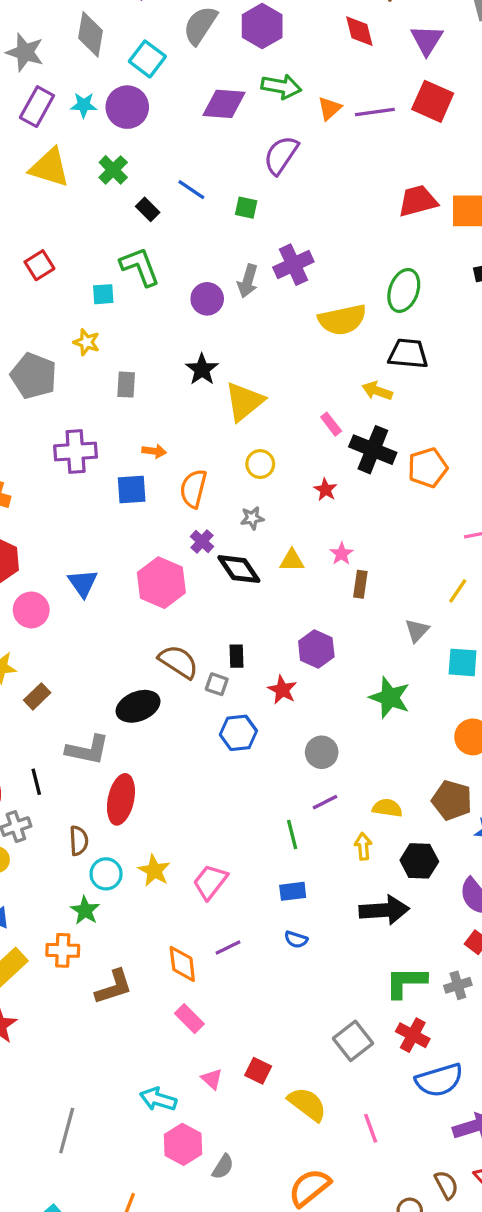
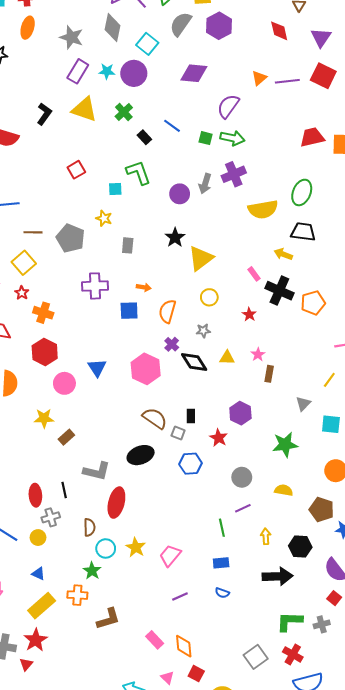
green arrow: (281, 87) -> (232, 138), moved
green star: (390, 697) -> (285, 445), turned -30
black ellipse: (138, 706) -> (141, 455), moved
yellow semicircle: (387, 808) -> (284, 490), moved
orange diamond: (182, 964) -> (184, 646), moved

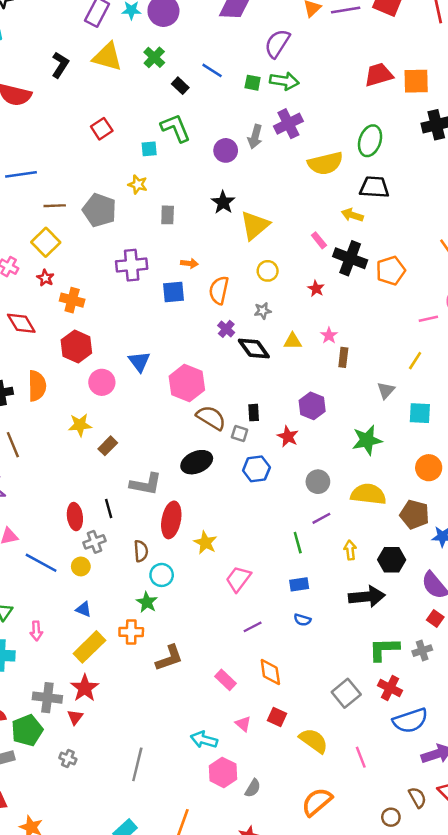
pink hexagon: (146, 369) -> (187, 383), moved
yellow semicircle: (284, 490) -> (368, 494), size x1.6
yellow star: (136, 547) -> (205, 543), moved
orange diamond: (184, 646) -> (270, 672), moved

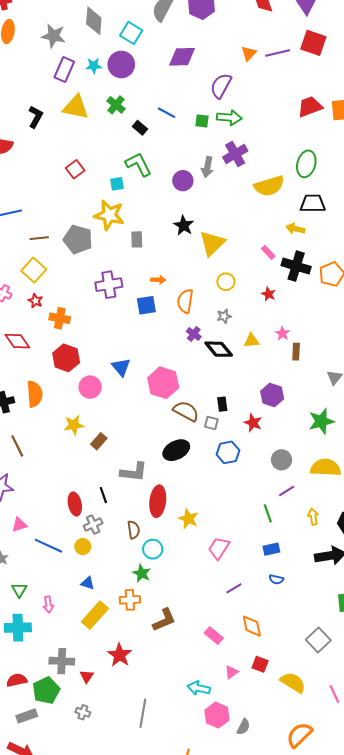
yellow star: (138, 184) -> (109, 215), size x1.8
red star: (85, 688) -> (120, 655), moved
pink triangle: (243, 724) -> (231, 672), turned 48

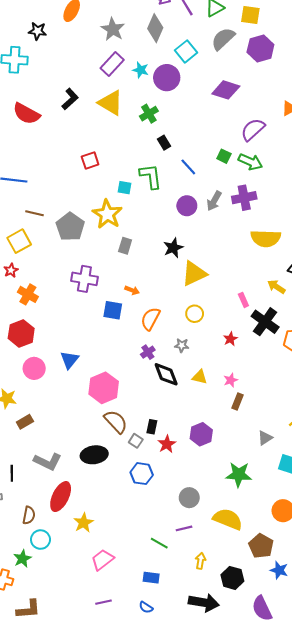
blue line: (166, 113) -> (188, 167), moved
red star: (253, 423) -> (167, 444), moved
green line: (268, 513) -> (159, 543), turned -60

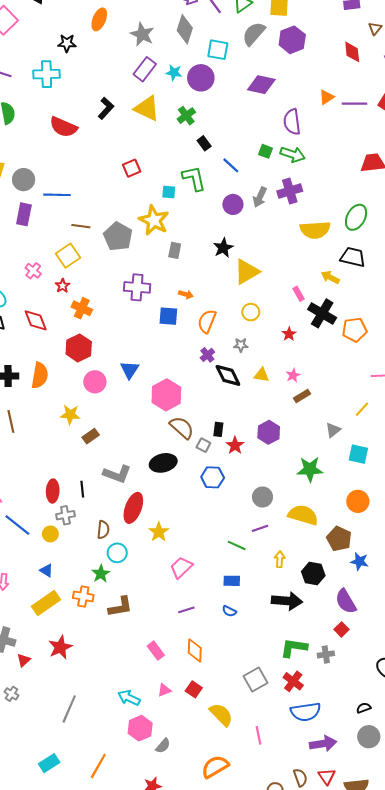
cyan square: (186, 51) -> (218, 50), turned -35
purple semicircle: (253, 129) -> (292, 122), turned -50
brown rectangle: (238, 401) -> (302, 396), turned 42
brown L-shape: (28, 609) -> (120, 607), moved

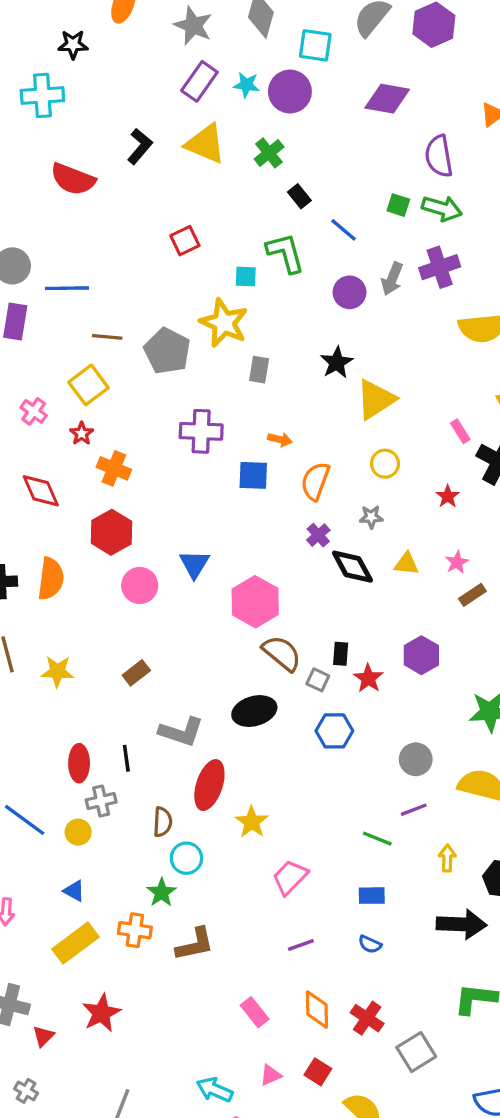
yellow star: (70, 415) -> (57, 671), moved
red cross: (293, 681) -> (367, 1018), moved

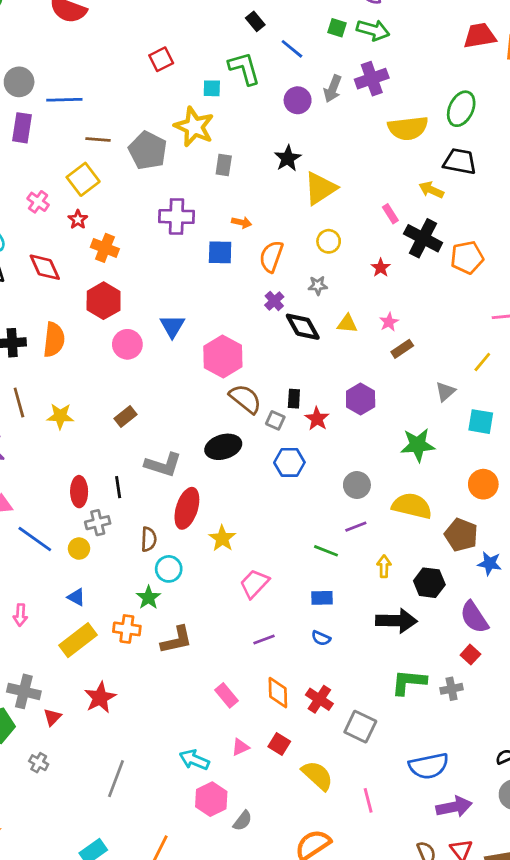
gray square: (416, 1052) -> (360, 727), turned -32

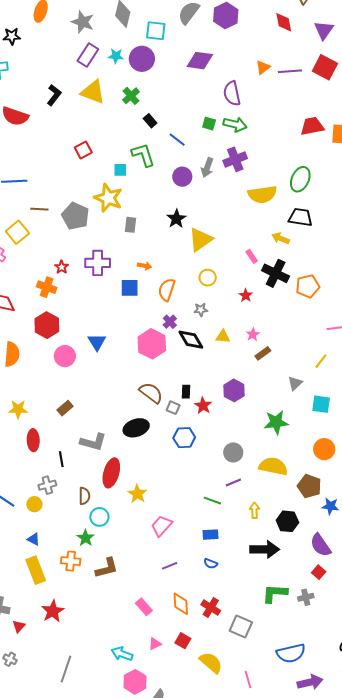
yellow square: (83, 179) -> (17, 232), moved
red star: (78, 219) -> (62, 267), moved
pink hexagon: (223, 357) -> (152, 344), moved
red ellipse: (79, 492) -> (33, 440), moved
yellow rectangle: (78, 640) -> (36, 570), turned -72

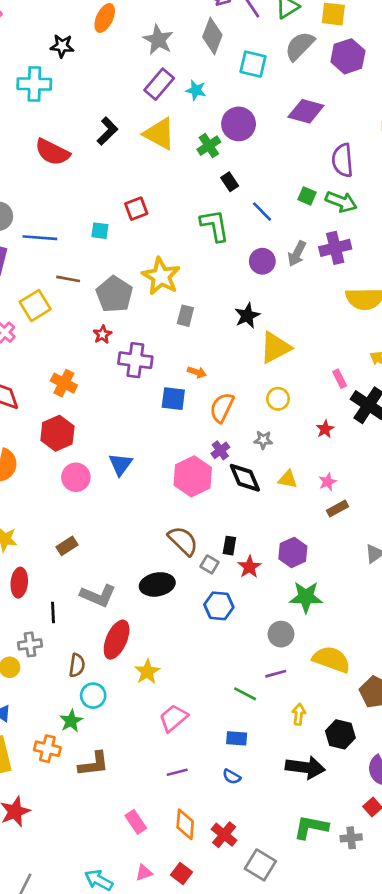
purple circle: (142, 59) -> (239, 124), moved
cyan square: (120, 170) -> (100, 231), moved
red star: (62, 267) -> (102, 334), moved
green star: (276, 422) -> (306, 597), moved

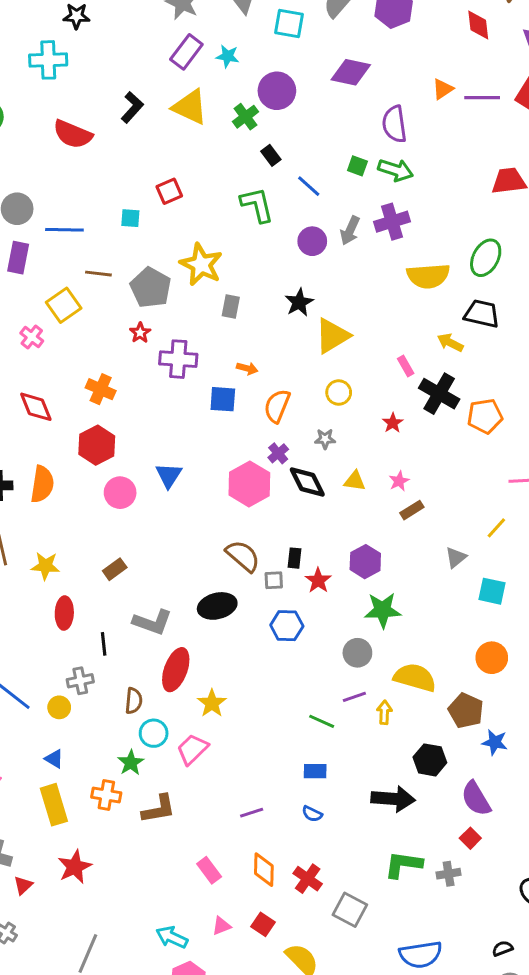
gray square: (210, 564) -> (274, 580), turned -30
yellow arrow: (299, 714) -> (384, 712), moved
pink trapezoid: (173, 718) -> (192, 749), moved

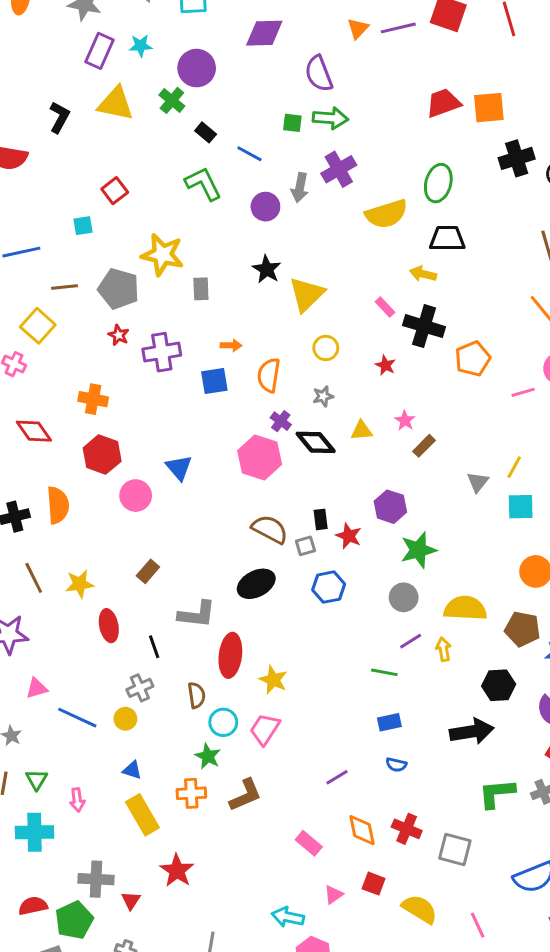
orange pentagon: (485, 416) -> (473, 359), moved
yellow line: (496, 528) -> (514, 467), moved

